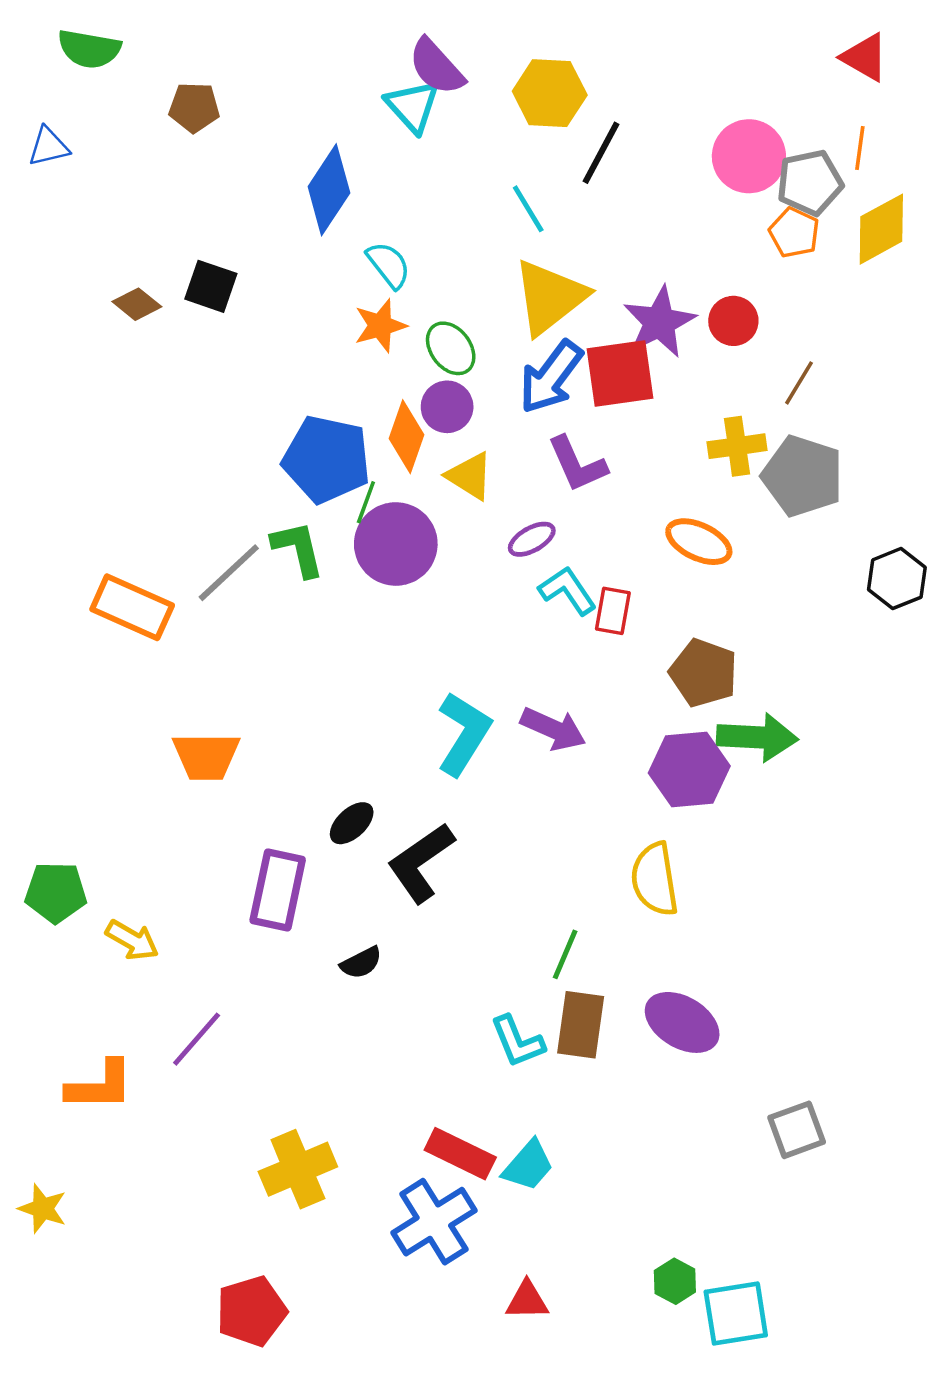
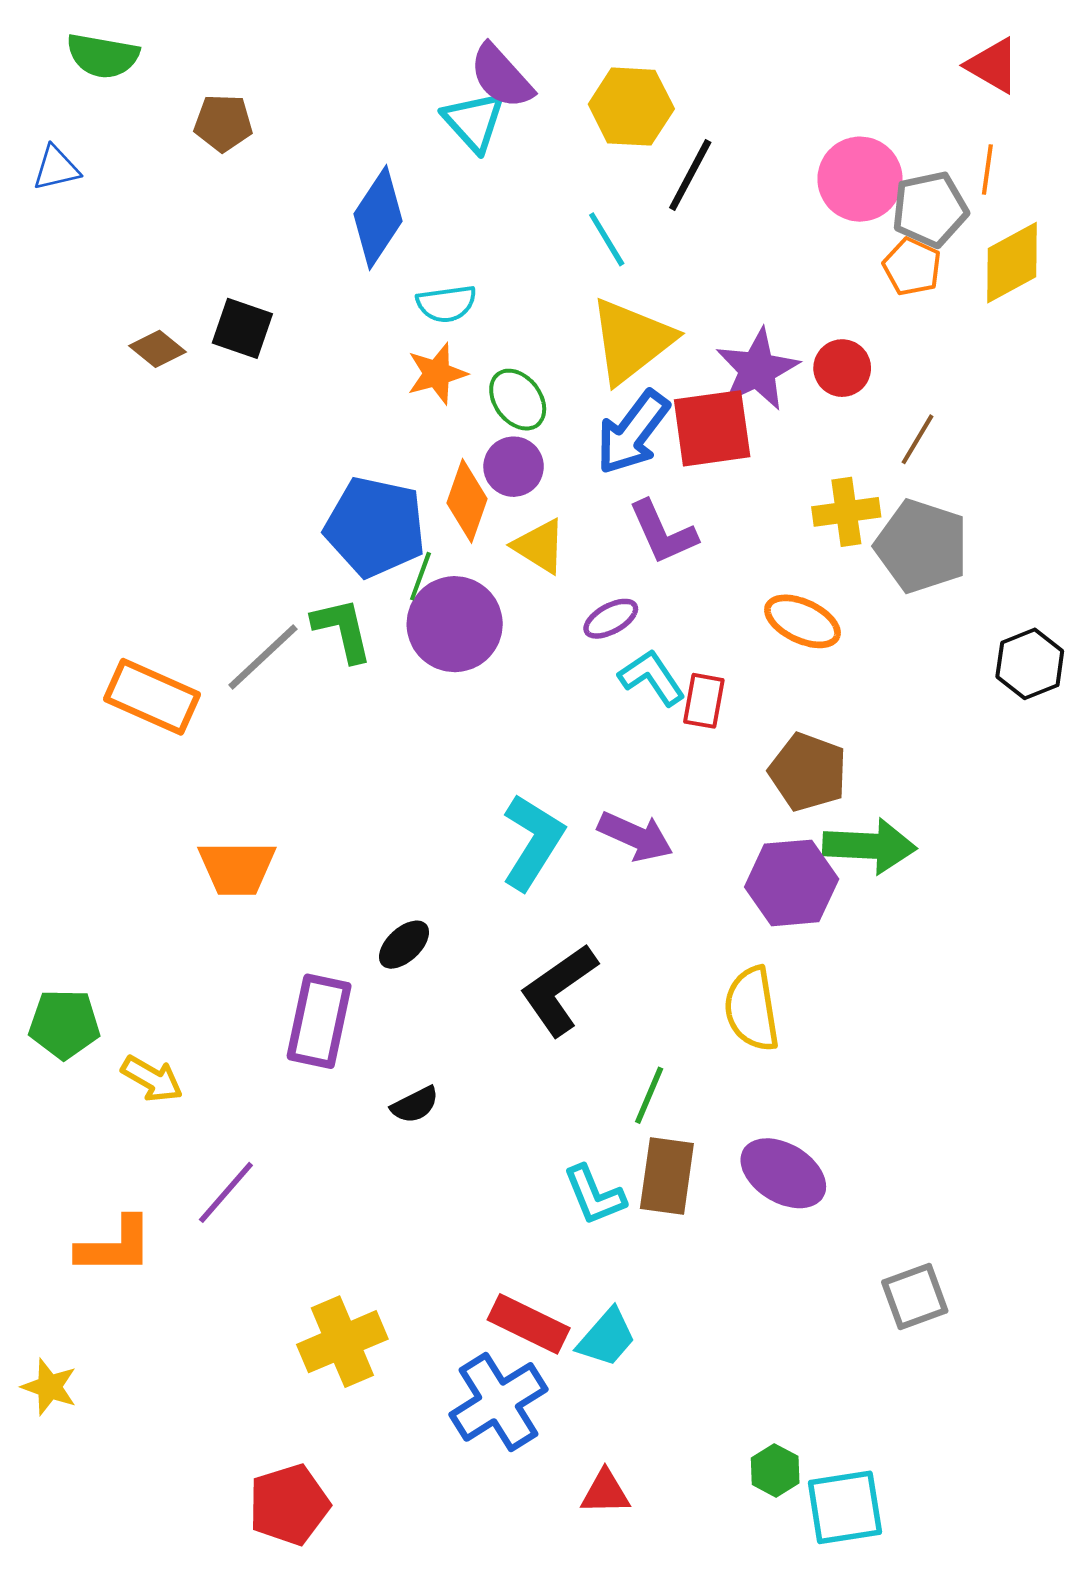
cyan semicircle: (389, 265) -> (446, 304), turned 120
black L-shape: (421, 863) -> (559, 990), moved

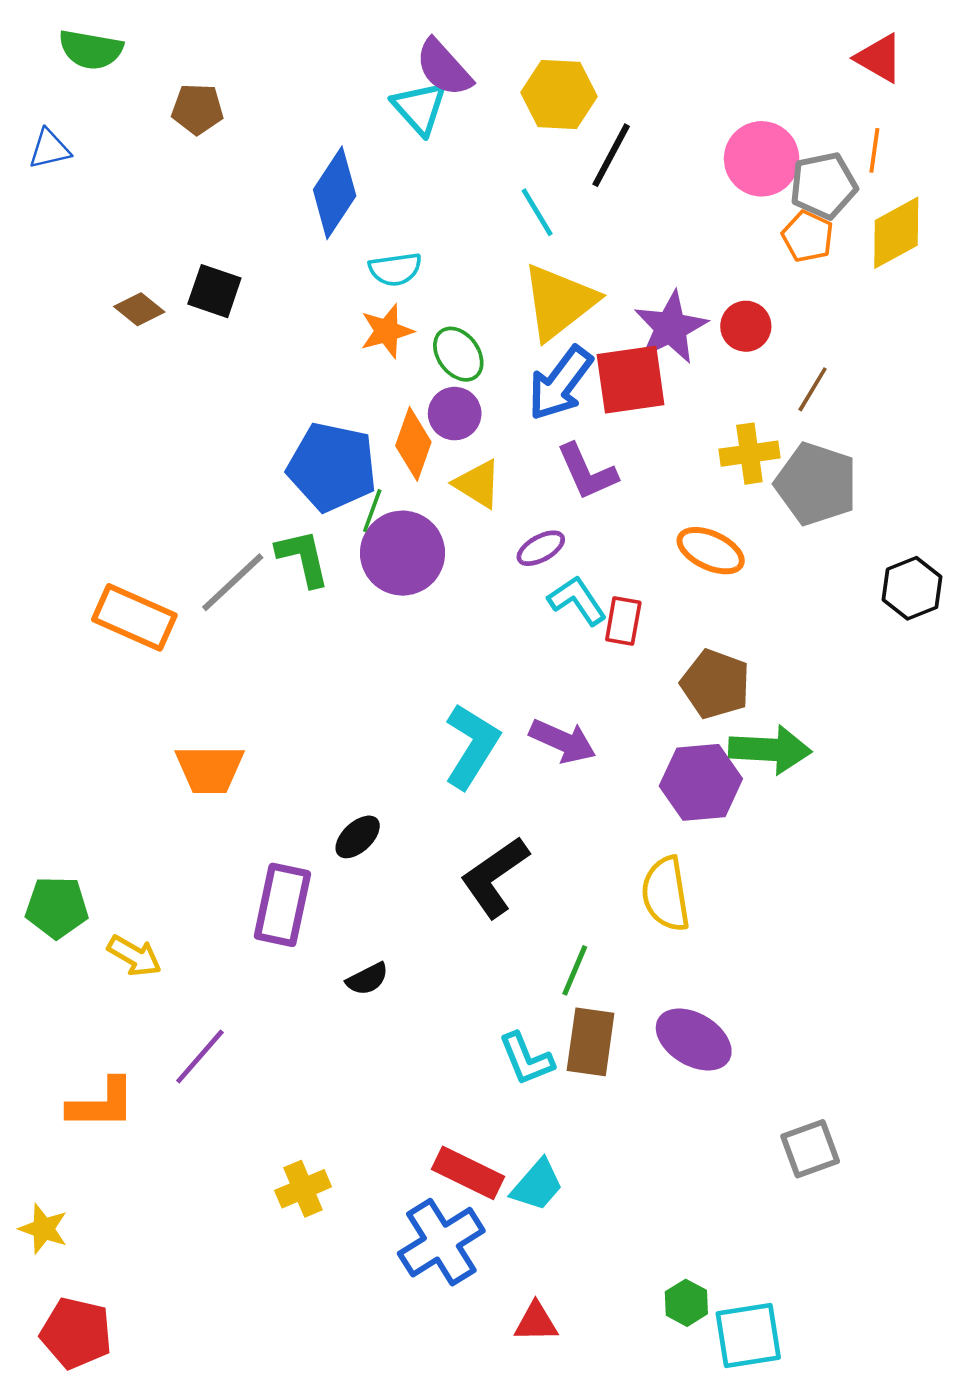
yellow cross: (342, 1342) -> (303, 1189), size x0.7
red pentagon: (289, 1505) -> (76, 1333), moved, turned 30

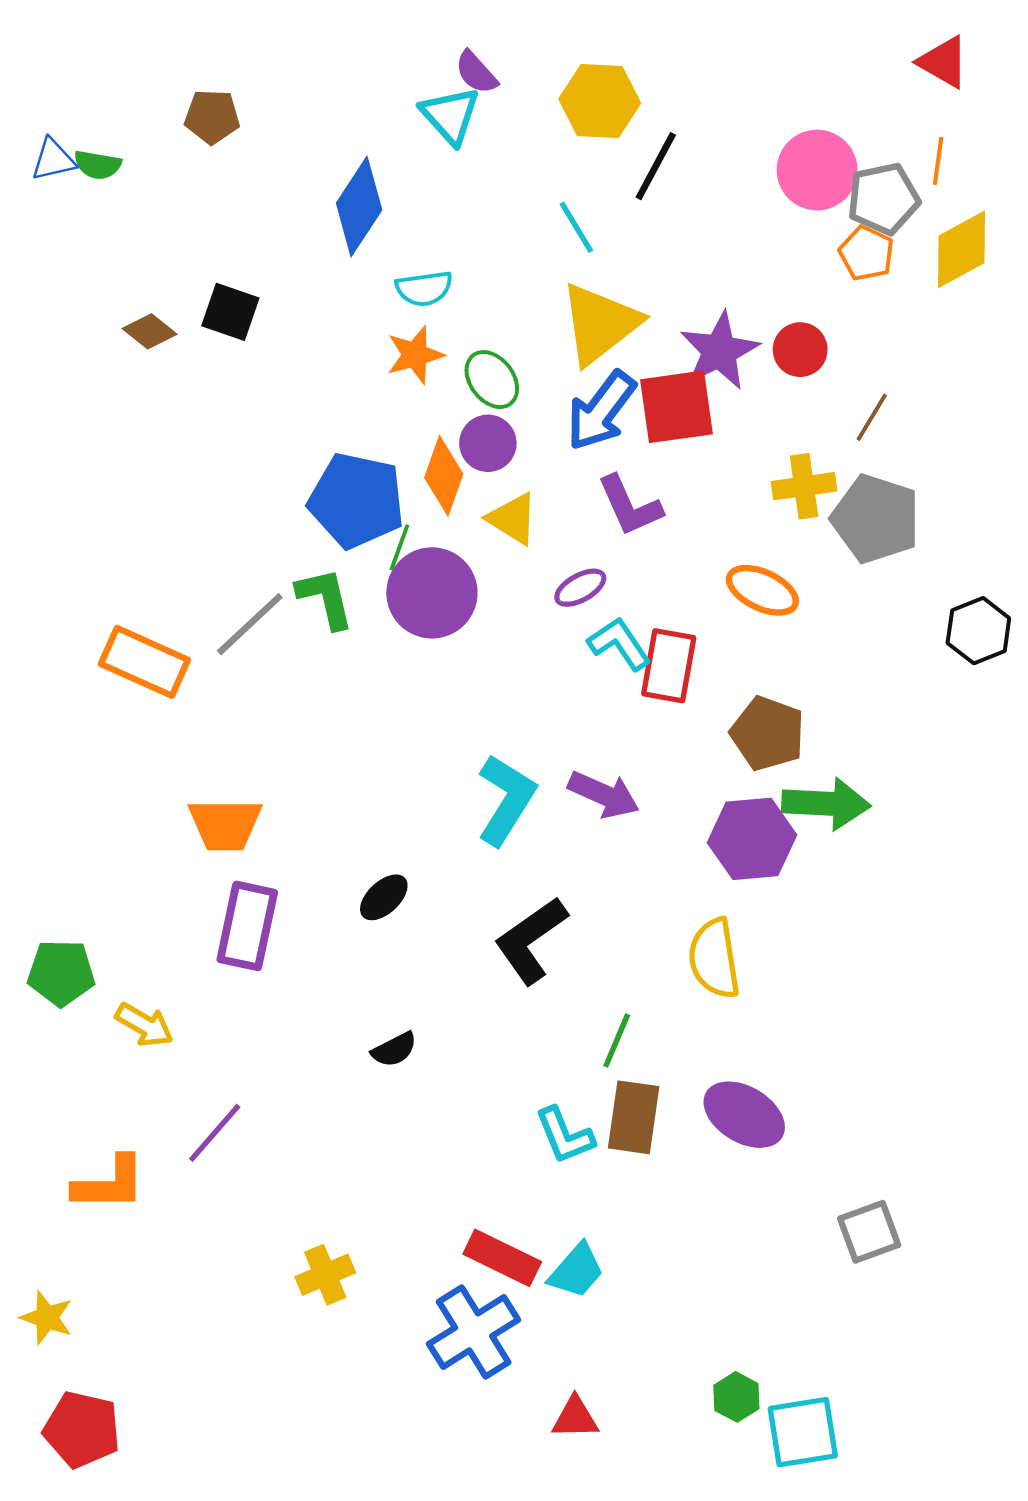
green semicircle: (91, 50) -> (98, 165), moved, size x0.7
purple semicircle: (444, 68) -> (476, 72), size x0.7
red rectangle: (623, 621) -> (669, 666), size x1.4
purple rectangle: (282, 905) -> (247, 926), moved

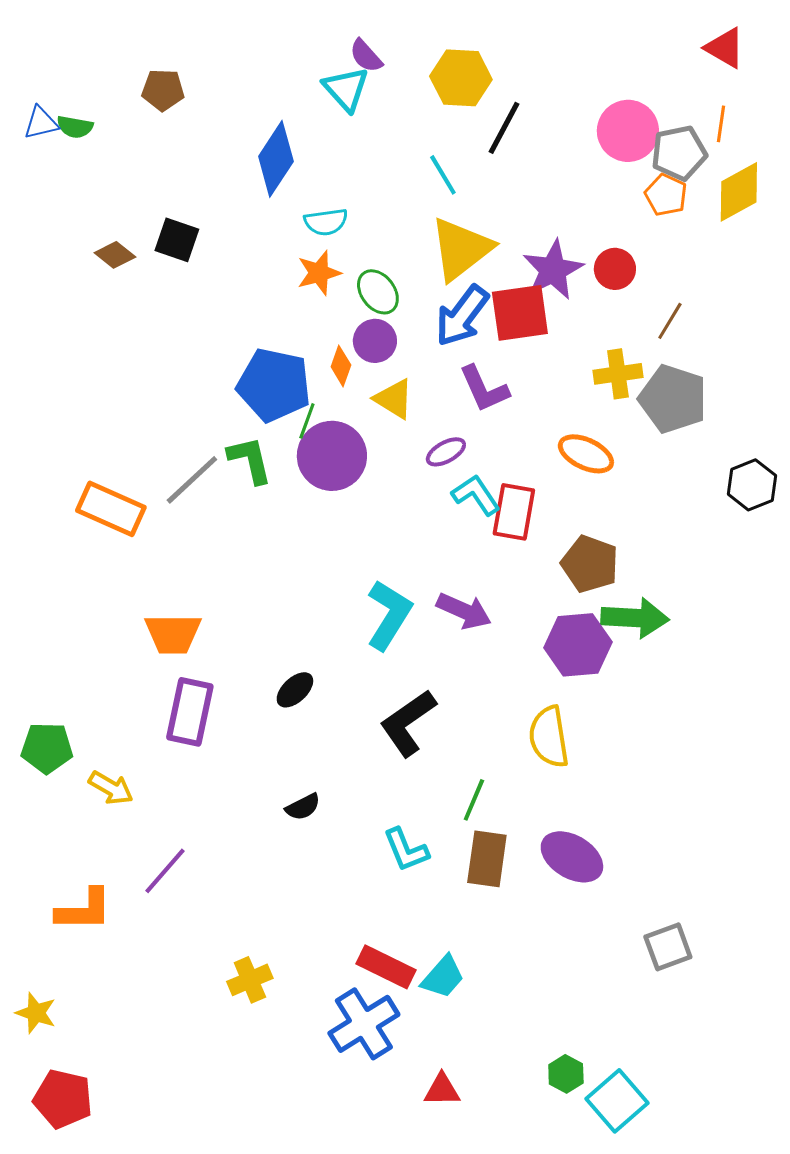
orange diamond: (444, 476) -> (341, 366), size x0.7
cyan L-shape: (565, 1135) -> (406, 850), moved
cyan square: (803, 1432) -> (617, 1101), turned -32

